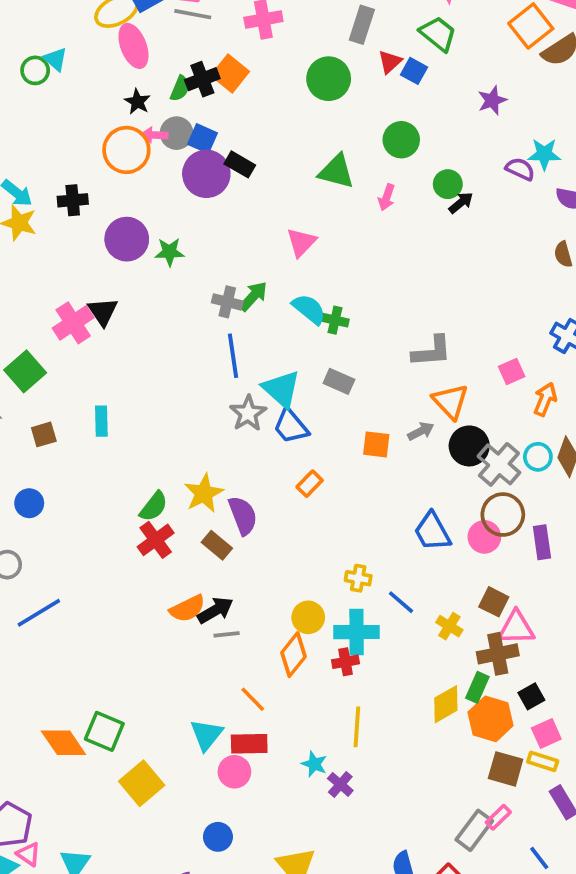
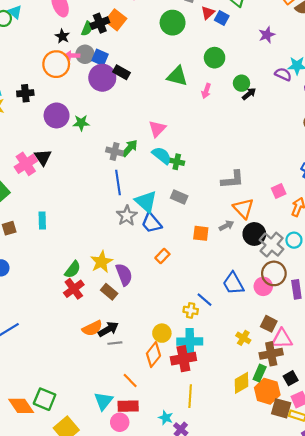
pink triangle: (301, 242) -> (157, 129), moved
blue line: (401, 602) -> (204, 300), moved
red cross: (345, 662) -> (183, 359), size x1.6
brown square: (506, 769) -> (281, 408), moved

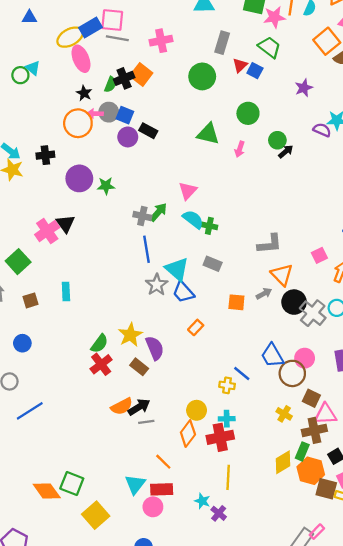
purple circle: (102, 78) -> (128, 137), size x0.7
brown circle: (274, 273) -> (292, 373), moved
cyan cross: (190, 341) -> (227, 419), size x0.6

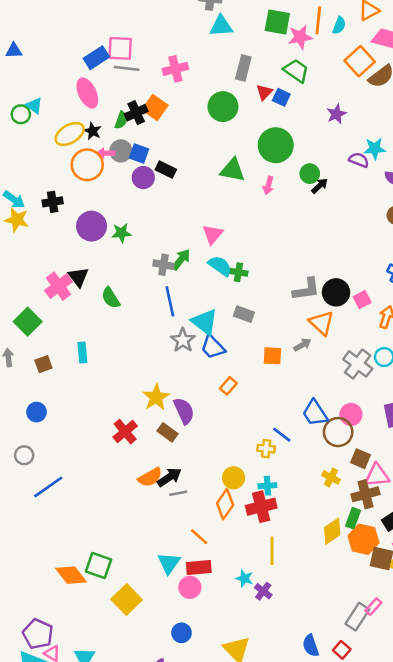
blue triangle: (29, 17) -> (14, 51), moved
yellow ellipse: (70, 37) -> (70, 134), moved
green circle: (248, 113) -> (276, 145), size x1.4
black circle: (294, 302) -> (336, 292), moved
green semicircle: (99, 344) -> (111, 298), moved, turned 114

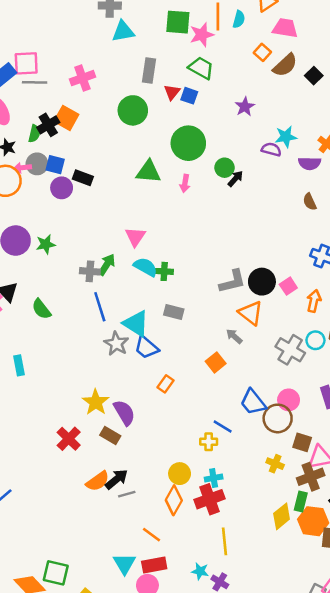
orange square: (360, 61) -> (262, 52), size x0.6
gray arrow: (302, 345) -> (234, 336), turned -102
orange square: (272, 356) -> (216, 362), moved, turned -36

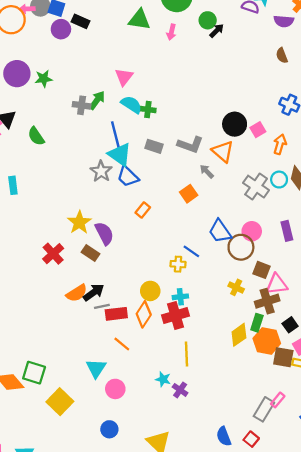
gray L-shape: (232, 282) -> (190, 145), moved, turned 30
blue line: (100, 307) -> (115, 135), moved
red rectangle: (154, 565) -> (116, 314), moved

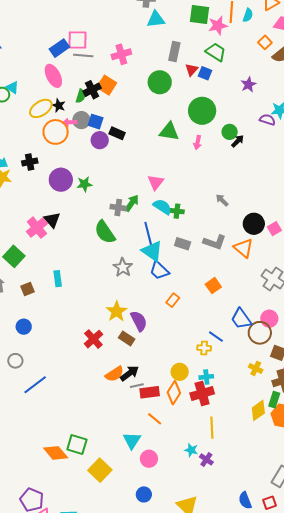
green semicircle: (36, 136) -> (105, 232), moved, size x1.4
gray star: (101, 171) -> (123, 267), moved
gray arrow: (207, 171) -> (222, 200), moved
red square: (251, 439) -> (270, 503), turned 32

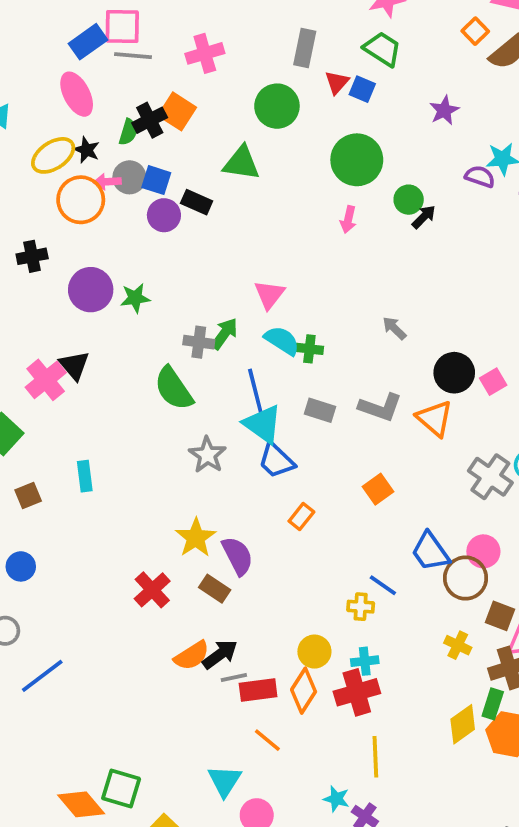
green triangle: (169, 132) -> (242, 163), moved

